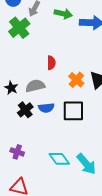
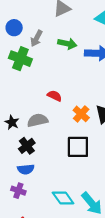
green cross: (19, 28) -> (20, 59), turned -30
red semicircle: (51, 63) -> (55, 96), turned -64
blue semicircle: (46, 108) -> (26, 169), moved

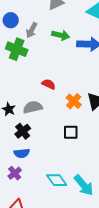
black square: (78, 147) -> (71, 132), size x0.7
purple cross: (18, 191) -> (15, 173), turned 32

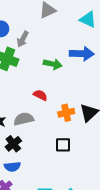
green arrow: (61, 35) -> (53, 64), moved
orange cross: (74, 101) -> (66, 113), turned 35

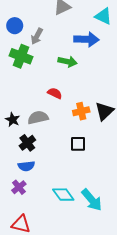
blue arrow: (82, 54) -> (86, 39), moved

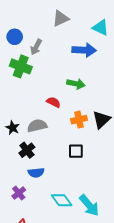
green arrow: (67, 62) -> (76, 84), moved
blue semicircle: (26, 166) -> (36, 173), moved

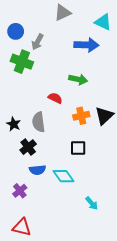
gray semicircle: (37, 126) -> (39, 122), turned -84
cyan diamond: (62, 200) -> (64, 176), moved
cyan arrow: (89, 205) -> (92, 203), size x0.6

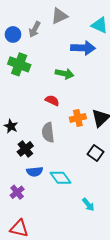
gray arrow: (37, 42) -> (35, 29), moved
green arrow: (78, 79) -> (65, 74), moved
gray semicircle: (39, 122) -> (48, 132), moved
black square: (78, 148) -> (95, 153), moved, turned 35

